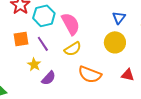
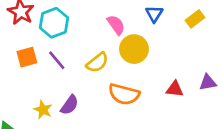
pink semicircle: (71, 24) -> (116, 25), moved, size x0.7
yellow circle: (115, 42) -> (134, 49), moved
yellow star: (34, 65) -> (43, 110), moved

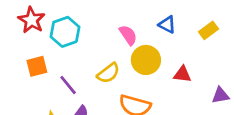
blue triangle: (154, 14) -> (167, 25), turned -36
purple line: (57, 60) -> (68, 85), moved
red triangle: (175, 89) -> (182, 74), moved

